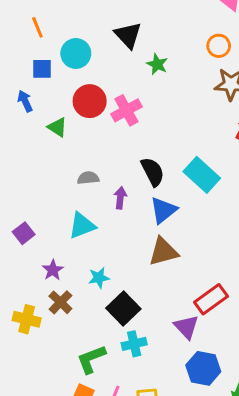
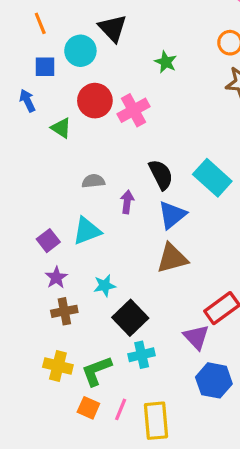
black triangle: (128, 35) -> (113, 28), moved
purple square: (24, 233) -> (48, 241), moved
brown cross: (60, 302) -> (64, 311), turned 35
yellow cross: (27, 319) -> (58, 366), moved

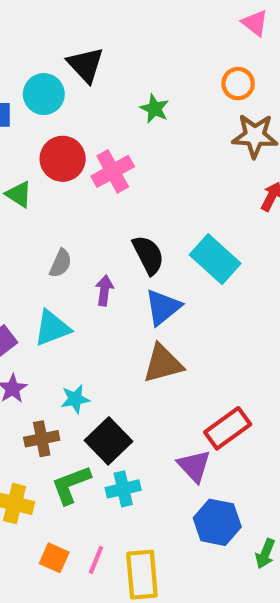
gray semicircle: (93, 181) -> (61, 263), turned 120
brown cross: (64, 311) -> (42, 439), moved
green L-shape: (97, 371) -> (71, 485), moved

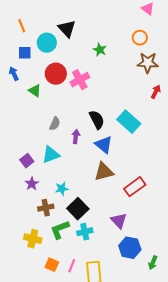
blue triangle: (163, 307) -> (104, 145), turned -42
red rectangle: (228, 428) -> (135, 187), moved

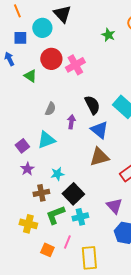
green star: (100, 50) -> (108, 35), moved
pink line: (72, 266) -> (67, 242), moved

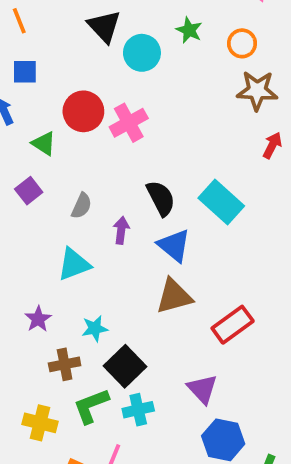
cyan circle: (42, 28) -> (142, 53), moved
green star: (108, 35) -> (189, 30), moved
purple square: (22, 146) -> (29, 191), moved

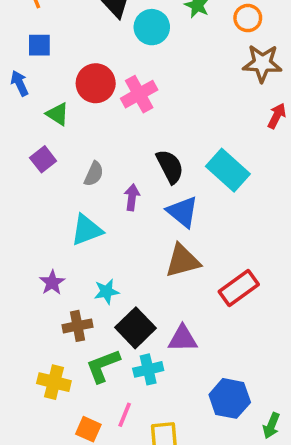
purple triangle: (202, 389) -> (183, 339), moved, turned -48

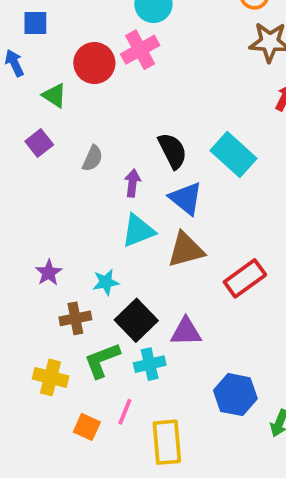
pink cross: (139, 94) -> (140, 50), moved
cyan triangle: (87, 230) -> (138, 231), moved

